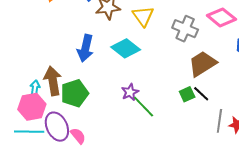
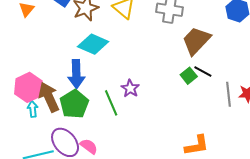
blue arrow: (85, 48) -> (76, 74), moved
cyan diamond: (126, 48) -> (93, 44), moved
pink hexagon: (32, 107) -> (28, 87), moved
green line: (144, 107) -> (111, 103), moved, turned 35

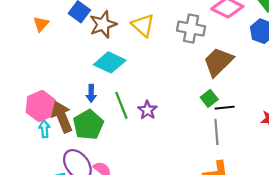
black line: (203, 71) -> (225, 108), moved, turned -36
blue arrow: (76, 74) -> (91, 93), size x0.6
gray line: (228, 94) -> (216, 132), moved
green line: (111, 103) -> (121, 105), moved

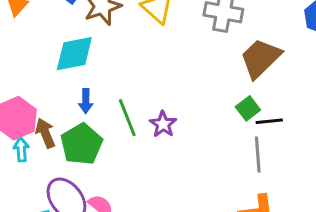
cyan diamond: (110, 62) -> (74, 54), moved, turned -36
brown arrow: (62, 117) -> (45, 133), size x0.7

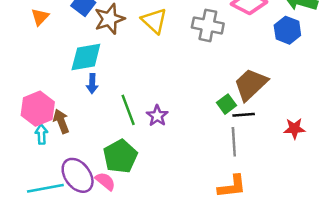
brown trapezoid: (261, 58) -> (251, 84), moved
blue arrow: (86, 101) -> (92, 84), moved
green pentagon: (82, 144) -> (120, 156), moved

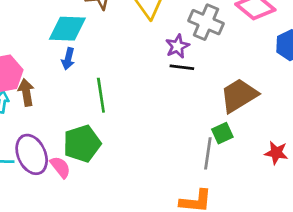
green square: (227, 104) -> (222, 133), moved
black line: (244, 115) -> (182, 67), moved
purple star: (157, 116) -> (177, 46), moved

